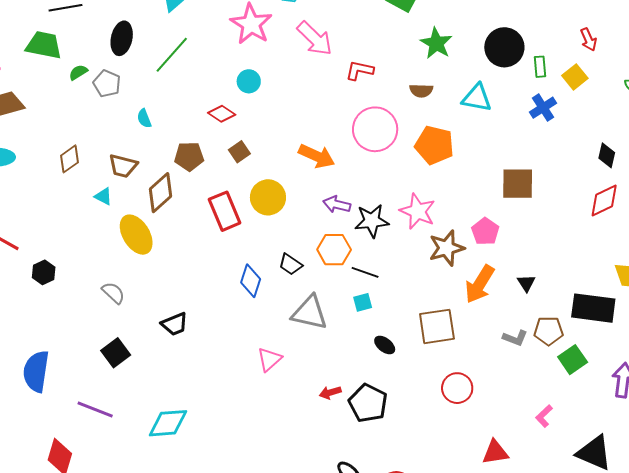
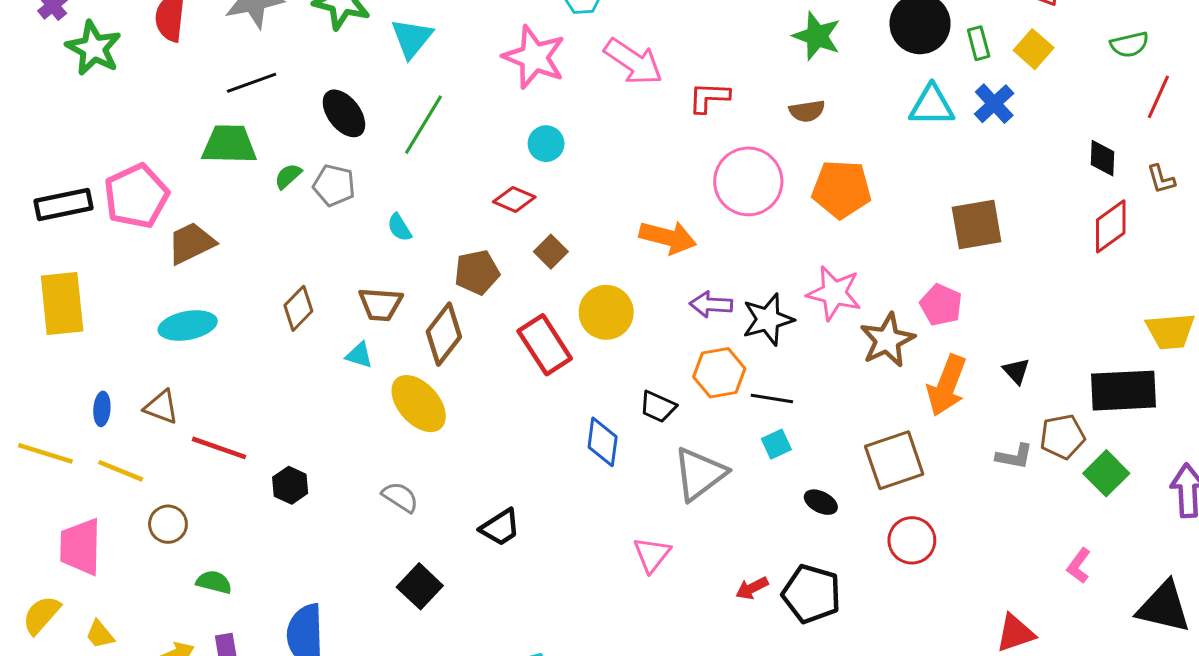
black ellipse: (122, 38) -> (344, 113), turned -40
cyan triangle: (477, 98) -> (932, 106), moved
gray triangle: (310, 313) -> (700, 474), turned -39
red circle: (457, 388) -> (912, 540), moved

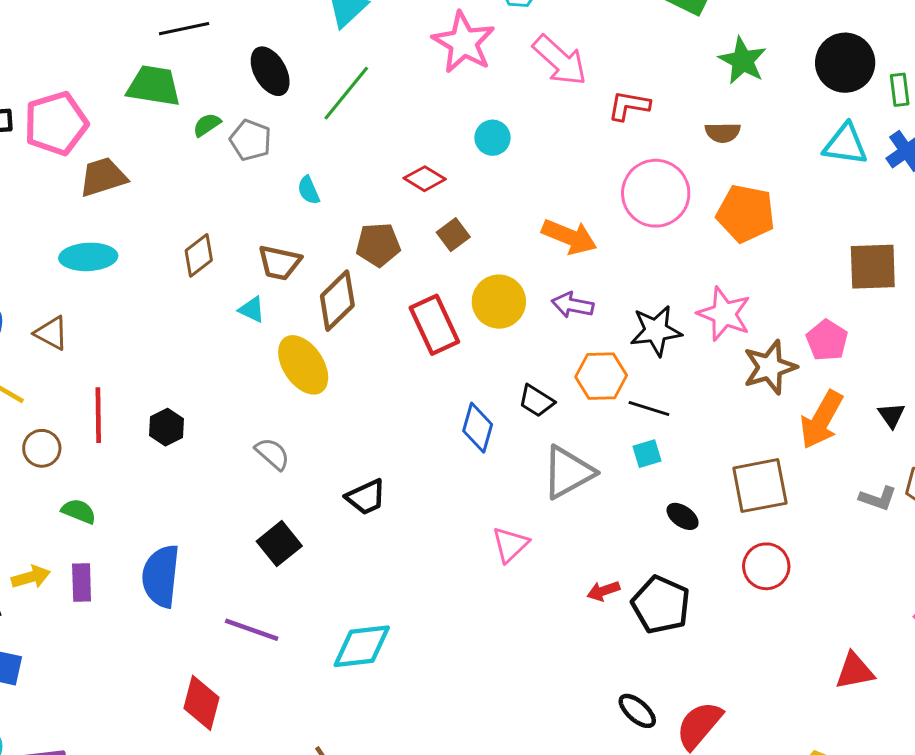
cyan circle: (546, 144) -> (493, 138), moved
purple arrow: (711, 304) -> (573, 305), moved
red line: (219, 448) -> (98, 415), moved, turned 62

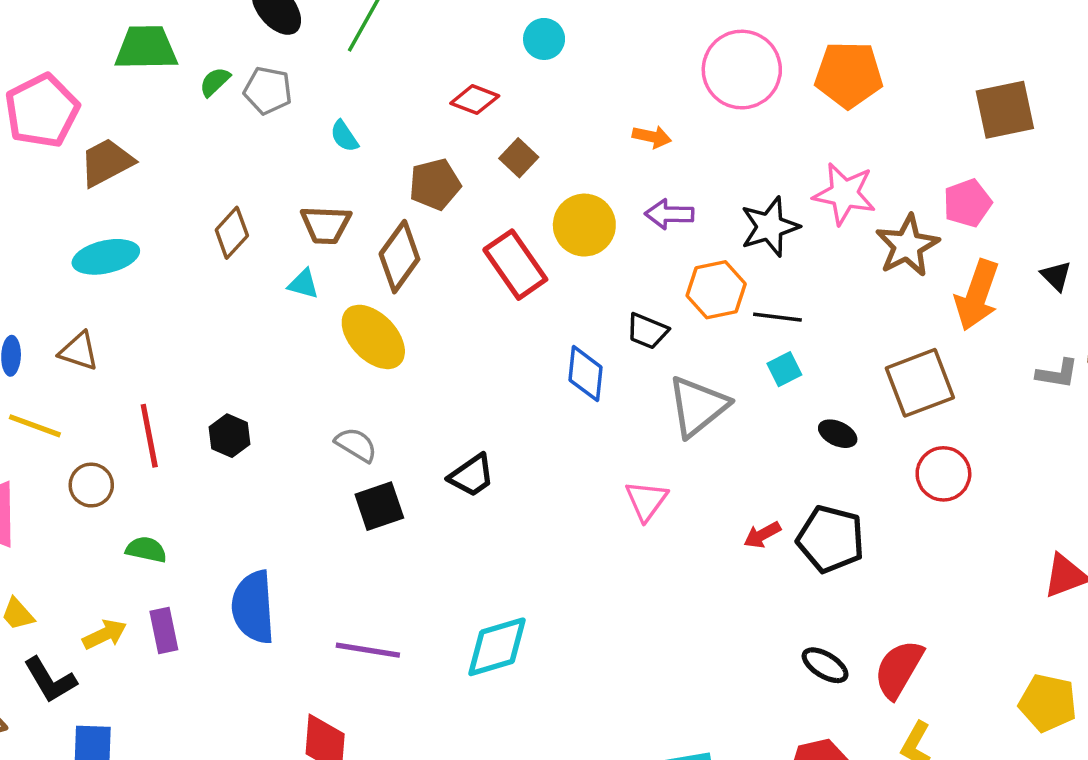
orange arrow: (569, 237) -> (652, 137), size x0.6
pink pentagon: (827, 340) -> (967, 203), turned 30
black square: (279, 544) -> (379, 506), moved, turned 30

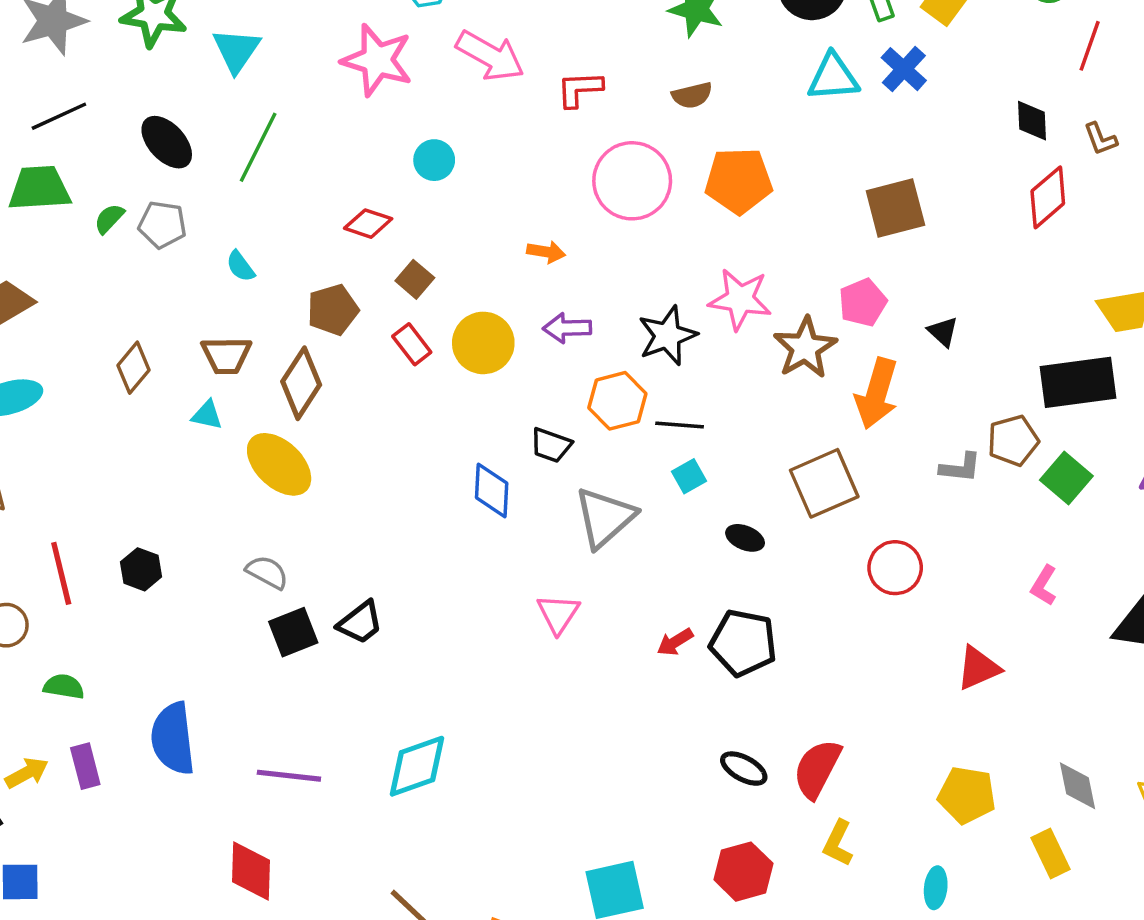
red rectangle: (515, 265) -> (412, 344), moved, size x0.6
black triangle: (1056, 276) -> (943, 332), moved
red circle: (943, 474) -> (895, 568), moved
black trapezoid: (472, 475) -> (360, 623), moved

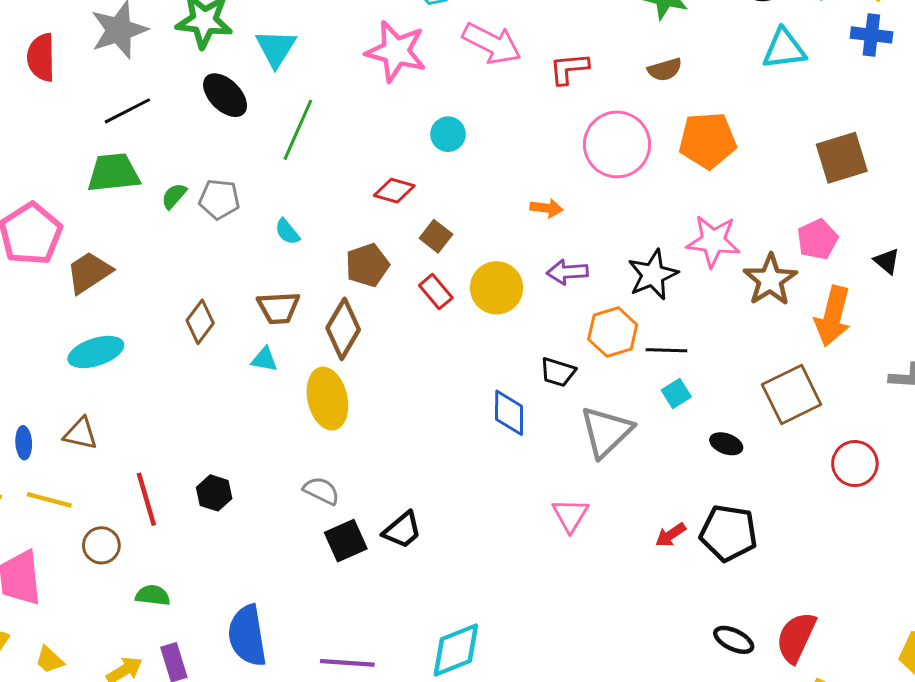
blue cross: (904, 69) -> (871, 35), moved, turned -33
black ellipse: (167, 142) -> (225, 95), moved
yellow ellipse: (279, 464) -> (327, 399), turned 36

